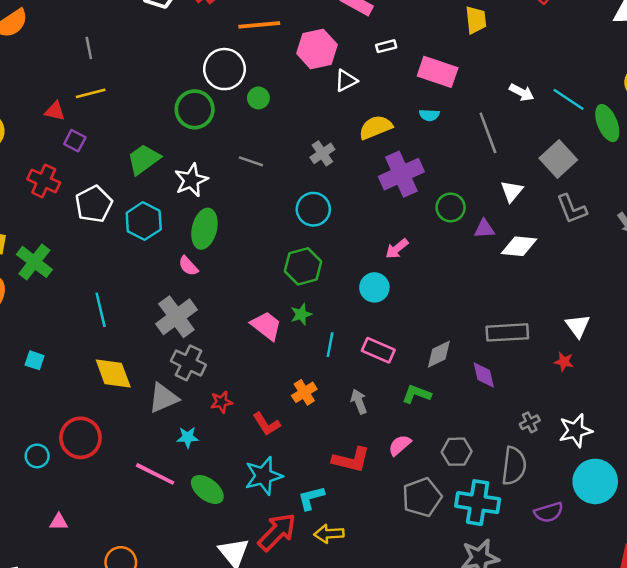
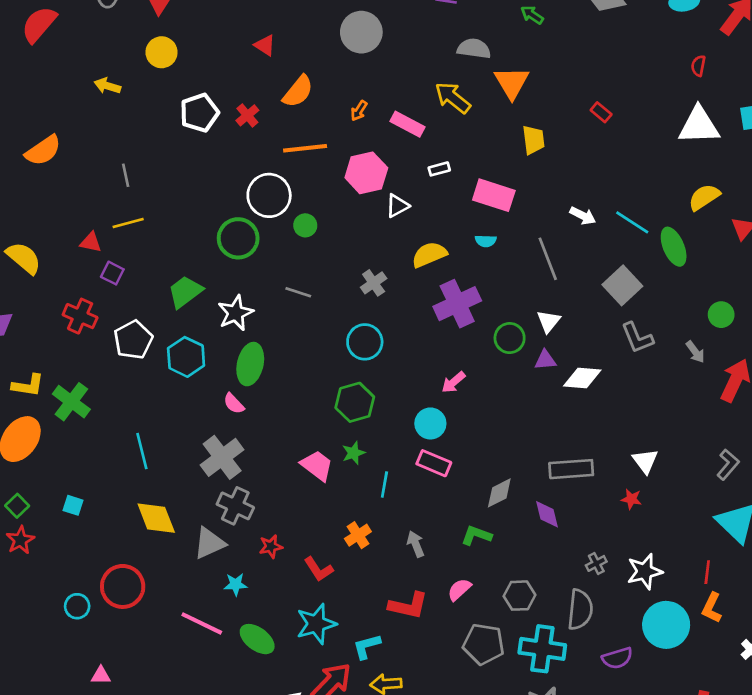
white triangle: (512, 191) -> (549, 321), moved
pink rectangle: (378, 350) -> (434, 463), moved
gray pentagon: (422, 497) -> (484, 644), turned 30

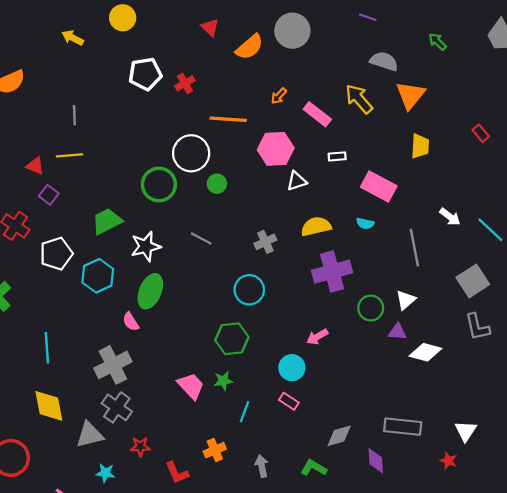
orange semicircle: (298, 91) -> (250, 47), moved
pink rectangle: (434, 463) -> (289, 401), size x0.7

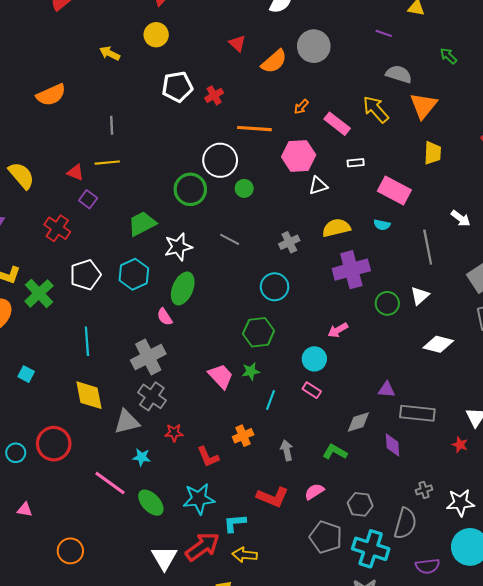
white pentagon: (56, 254) -> (85, 275), moved
purple triangle: (397, 332) -> (386, 390), moved

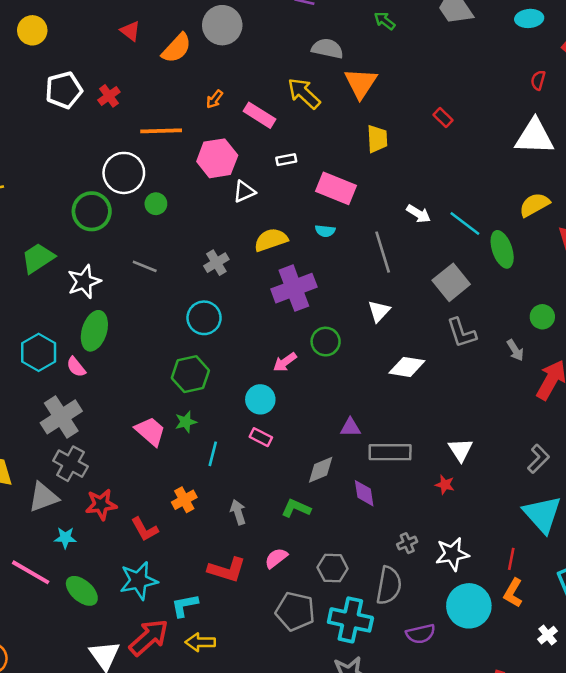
cyan hexagon: (134, 274) -> (39, 352), moved
green circle: (387, 303) -> (326, 342), moved
red star: (174, 433) -> (101, 504), size x1.4

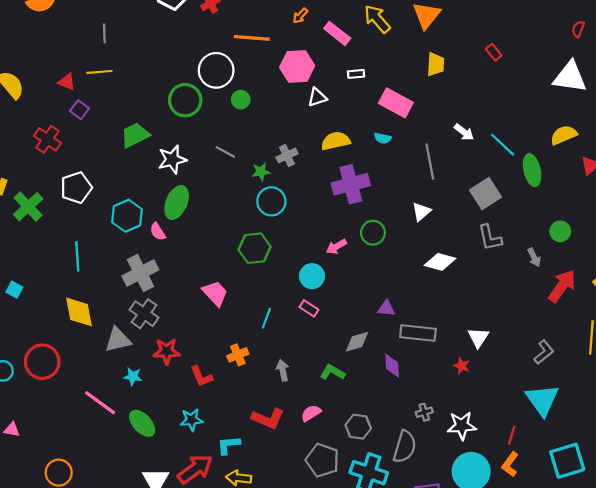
green star: (186, 422) -> (261, 172), moved
cyan star: (139, 581) -> (192, 420), size x0.7

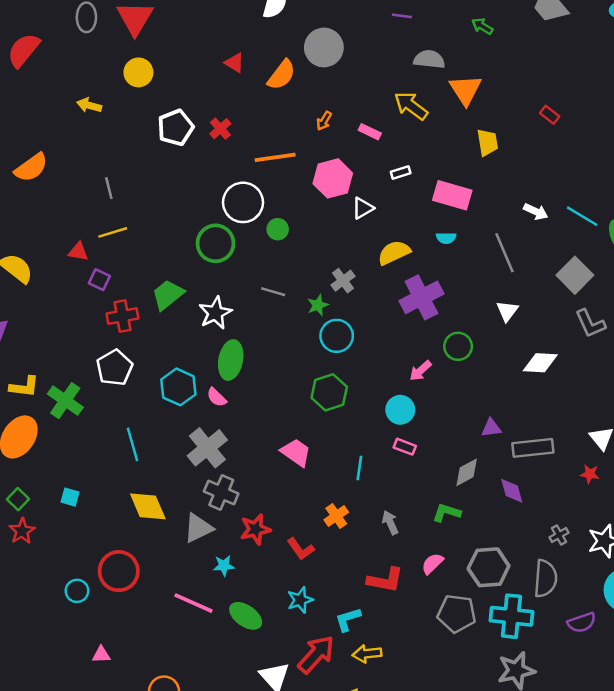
pink rectangle: (337, 33) -> (370, 132), size x0.7
red cross: (47, 139) -> (122, 316), moved, turned -32
gray hexagon: (358, 427) -> (489, 567), size x1.4

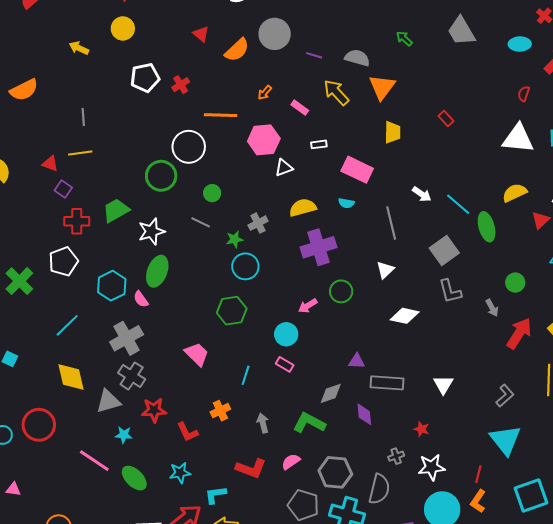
purple line: (402, 16) -> (314, 55), moved
green circle: (278, 229) -> (212, 193), moved
cyan line: (132, 444) -> (67, 325), turned 52
red star: (590, 474) -> (422, 429), moved
green L-shape: (447, 513) -> (309, 423), size x1.4

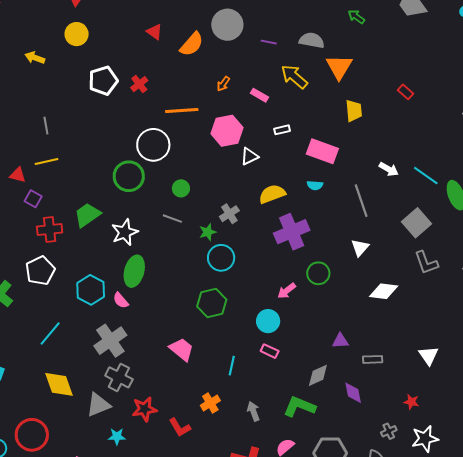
gray rectangle: (387, 383) -> (373, 359), size x0.6

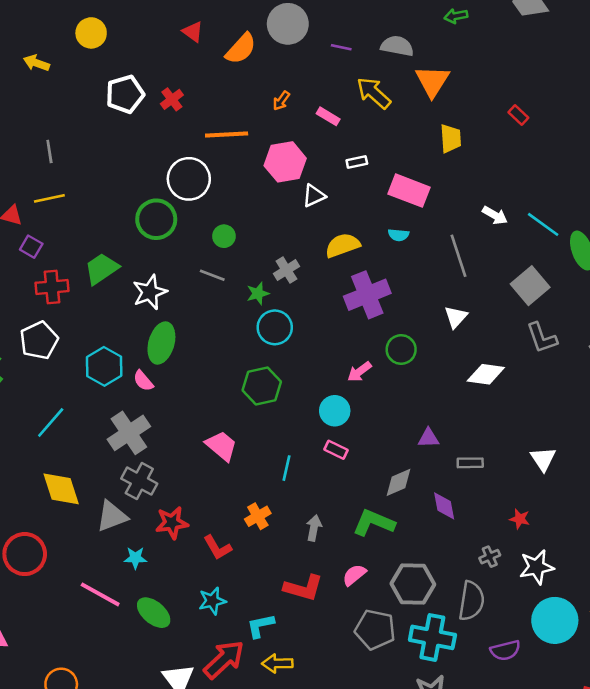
green arrow: (356, 17) -> (456, 16), turned -48
gray arrow: (253, 411) -> (314, 528), turned 30

